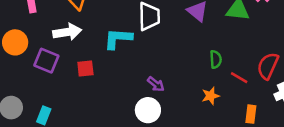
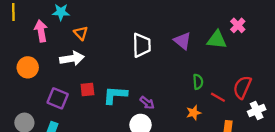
cyan L-shape: (118, 39) -> (115, 95), moved
purple square: (46, 61) -> (58, 98), moved

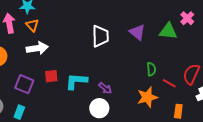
orange triangle: (81, 33) -> (32, 25), moved
orange star: (194, 113) -> (147, 97), size x1.5

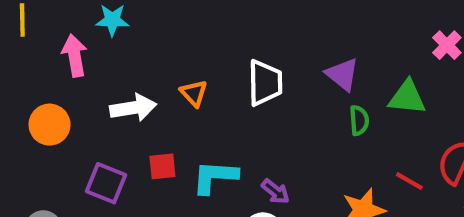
orange triangle: (32, 25) -> (194, 93), moved
green triangle: (168, 31) -> (407, 97), moved
green semicircle: (151, 69) -> (359, 120), moved

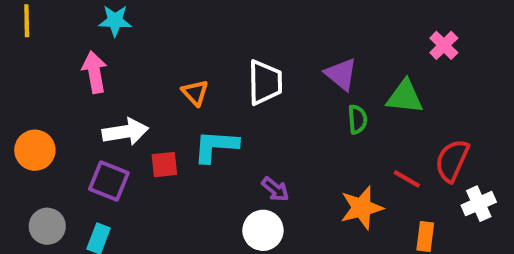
pink arrow: (75, 56) -> (95, 72), moved
white arrow: (133, 108) -> (125, 132), moved
orange circle: (50, 125) -> (35, 150), moved
cyan L-shape: (215, 177) -> (216, 146), moved

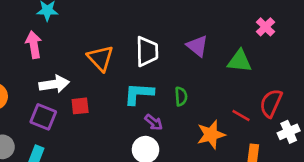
orange triangle: (195, 93) -> (101, 58), size x1.5
green semicircle: (357, 119) -> (181, 96), moved
cyan L-shape: (216, 146) -> (139, 94), moved

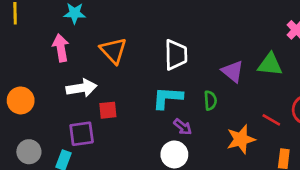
purple triangle: (197, 46) -> (233, 71), moved
orange triangle: (101, 58) -> (113, 51), moved
purple square: (43, 117) -> (82, 134), moved, turned -30

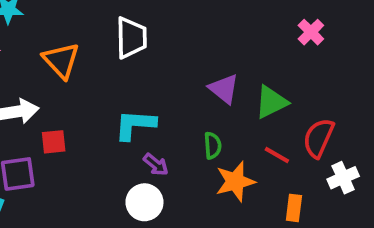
white trapezoid: (176, 55) -> (131, 38), moved
green triangle: (270, 64) -> (271, 102), moved, turned -32
green semicircle: (210, 100) -> (213, 146), moved

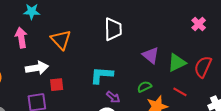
white trapezoid: (131, 38) -> (113, 29), moved
red semicircle: (318, 138) -> (203, 67), moved
green semicircle: (213, 146) -> (144, 87), turned -112

